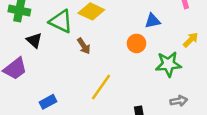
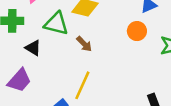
yellow line: (101, 87) -> (82, 85), moved

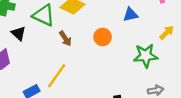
orange circle: (137, 31) -> (103, 37), moved

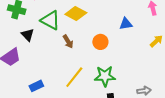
green star: (146, 56) -> (105, 76), moved
yellow line: (57, 76) -> (74, 77), moved

